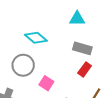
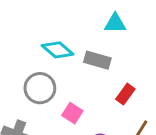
gray rectangle: (82, 48) -> (97, 60), moved

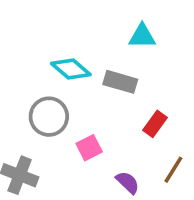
pink square: (72, 113) -> (89, 148), turned 30

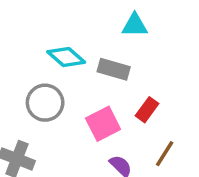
pink square: (89, 148) -> (103, 124), moved, size x1.4

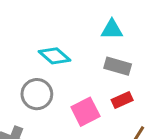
gray rectangle: (114, 69) -> (118, 66), moved
red rectangle: (147, 110) -> (122, 100), turned 30

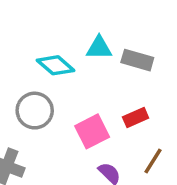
cyan triangle: (112, 29) -> (99, 48), moved
gray rectangle: (118, 66) -> (137, 60), moved

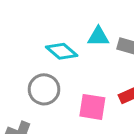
pink square: (92, 131) -> (92, 107), turned 36

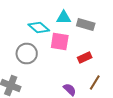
pink square: (92, 107) -> (60, 42), moved

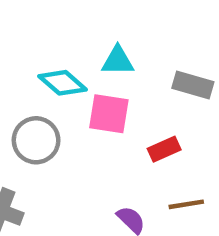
gray rectangle: (86, 24) -> (193, 85), moved
brown line: (95, 82) -> (186, 204), turned 49

